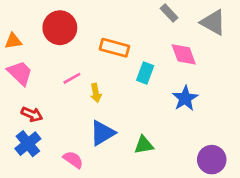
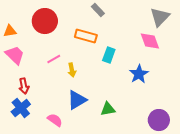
gray rectangle: (169, 13) -> (98, 10), moved
gray triangle: (213, 22) -> (160, 17), turned 45
pink diamond: (184, 54) -> (150, 41), moved
red arrow: (32, 114) -> (24, 86), turned 56

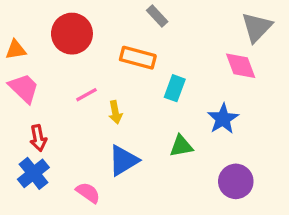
green triangle: (108, 109) -> (181, 146), moved
purple circle: (159, 120) -> (236, 181), moved

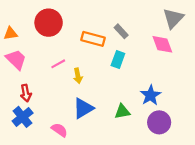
gray rectangle: (157, 16) -> (121, 31), moved
blue star: (223, 119) -> (150, 95), moved
green triangle: (181, 146) -> (122, 112), moved

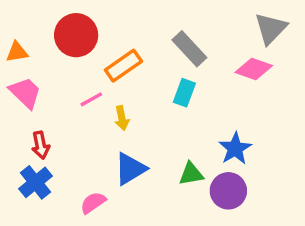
gray rectangle: (121, 31) -> (189, 49), size x1.5
orange rectangle: (93, 39) -> (123, 66), moved, turned -50
pink diamond: (162, 44) -> (254, 69), turned -50
purple circle: (159, 122) -> (228, 191), moved
pink semicircle: (59, 130) -> (93, 203), turned -70

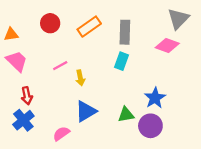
red circle: (76, 35) -> (50, 23), size x0.7
gray rectangle: (189, 49) -> (125, 32), turned 45
orange rectangle: (123, 66) -> (89, 27), moved

